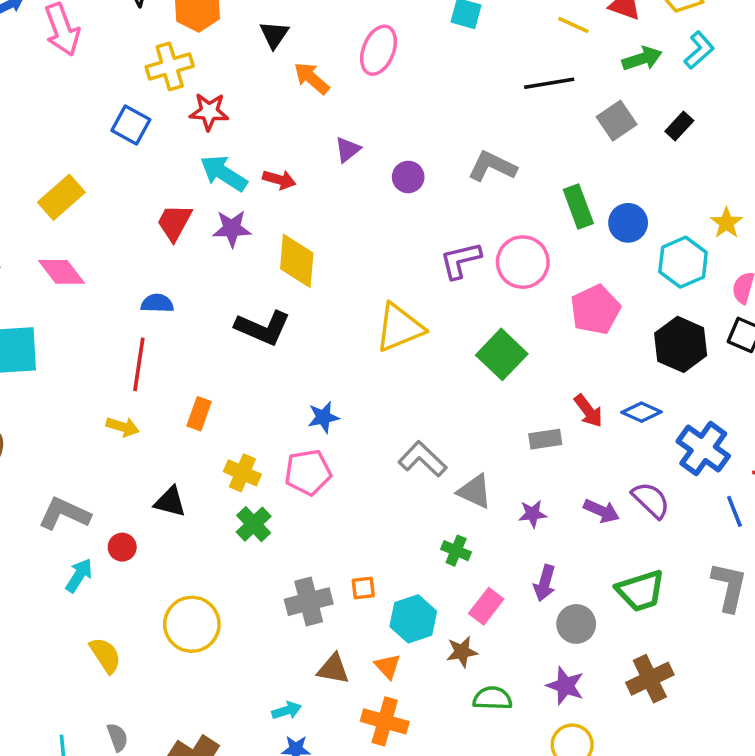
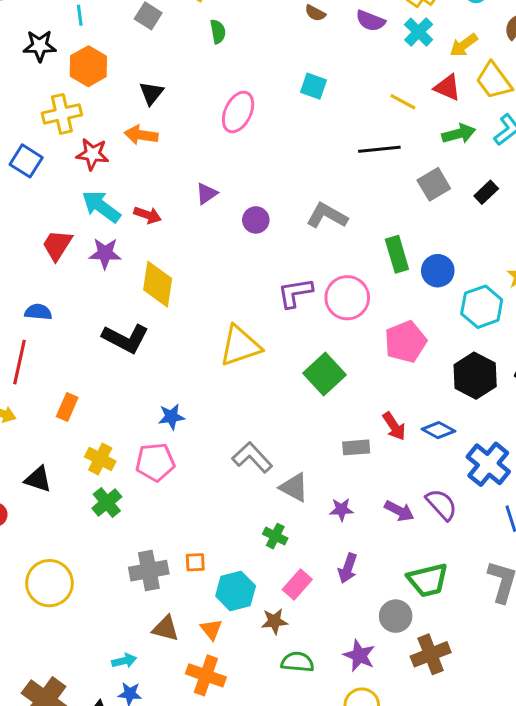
orange arrow: (312, 78) -> (141, 135), moved, turned -36
gray circle: (576, 624) -> (396, 616), moved

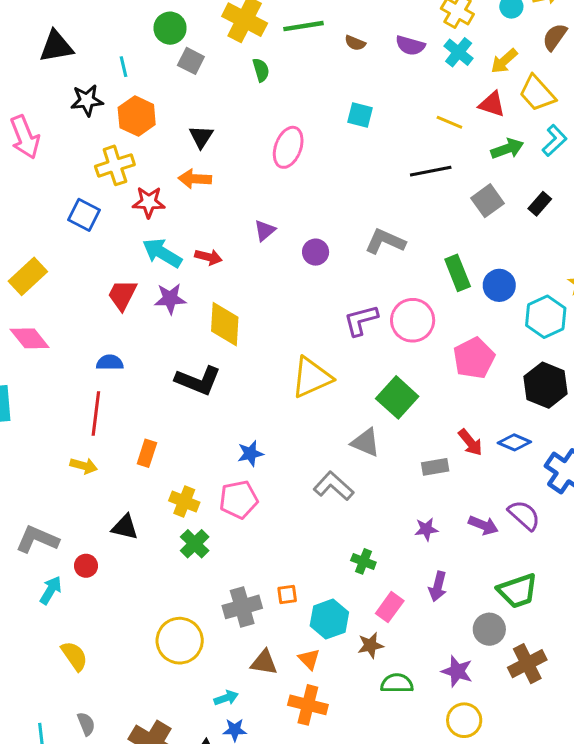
gray triangle: (294, 487) -> (365, 442), moved
yellow circle: (49, 583) -> (180, 641), moved

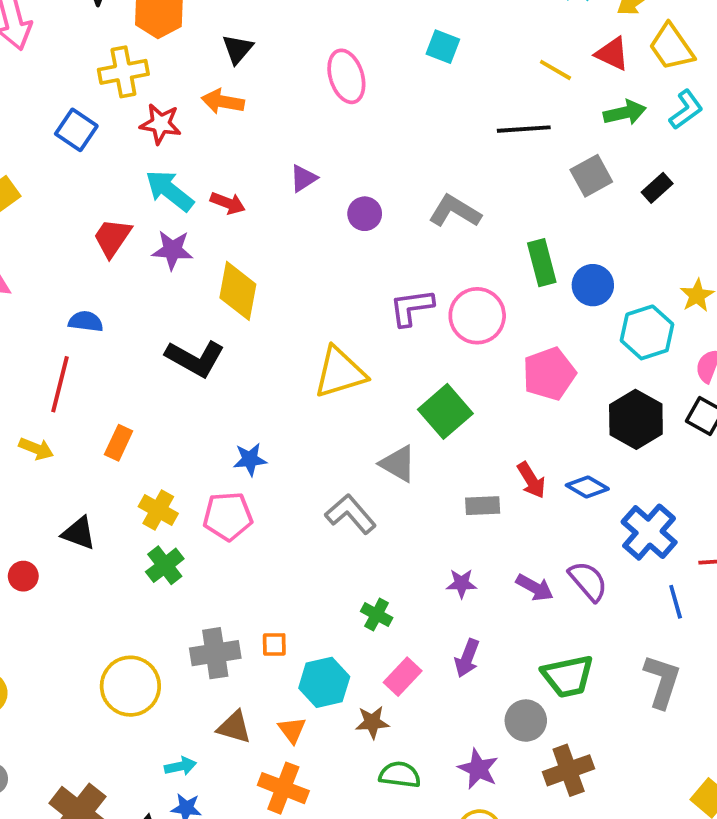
pink ellipse: (288, 147) -> (346, 76), turned -45

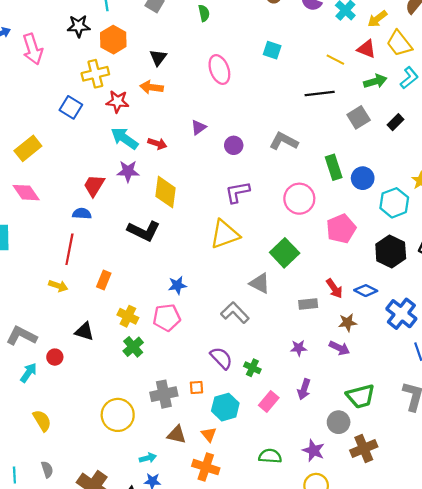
red trapezoid: (112, 238) -> (94, 186), moved
purple L-shape: (411, 307) -> (237, 192), moved
purple semicircle: (588, 581) -> (221, 358), moved
brown star: (372, 722) -> (348, 322), moved

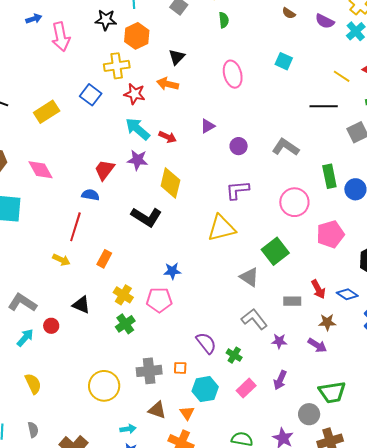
yellow rectangle: (28, 148) -> (47, 112), moved
gray L-shape: (235, 313) -> (254, 319), moved

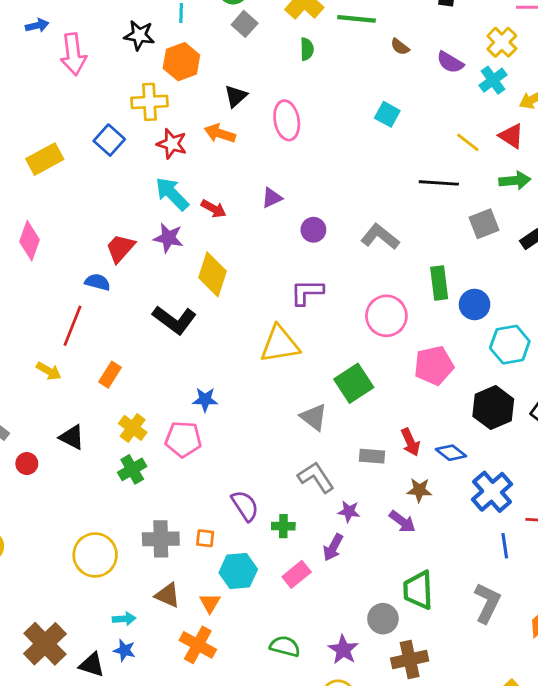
pink ellipse: (233, 74) -> (287, 120), moved
pink diamond: (40, 170) -> (29, 241), turned 44
green cross: (234, 355) -> (283, 526), turned -35
purple arrow: (280, 380) -> (333, 547), moved
green trapezoid: (332, 392) -> (418, 590), turned 92

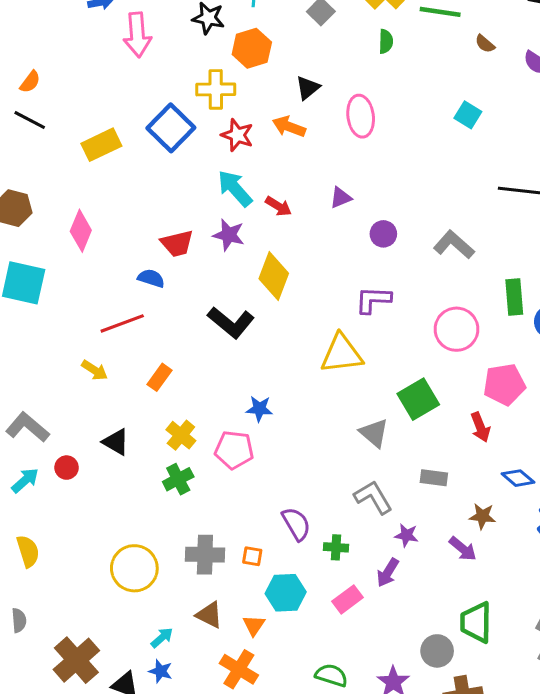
blue square: (109, 140) -> (171, 128), size x1.4
red trapezoid: (120, 248) -> (177, 243), turned -148
red line: (72, 326) -> (122, 323), turned 45
red arrow: (410, 442) -> (480, 427), moved
cyan arrow: (124, 619) -> (162, 638), turned -40

